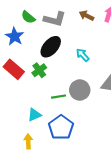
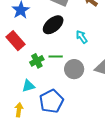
green cross: (39, 70) -> (37, 61), moved
green line: (59, 97) -> (56, 56), moved

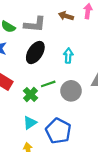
cyan arrow: (82, 37) -> (68, 56), turned 56

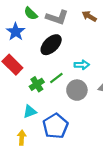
cyan arrow: (68, 56) -> (82, 65), moved, turned 72
green line: (48, 84) -> (56, 78), turned -32

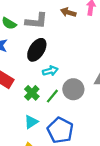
cyan arrow: (82, 65) -> (50, 71), moved
green line: (56, 78) -> (52, 96), moved

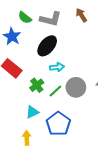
brown arrow: (68, 12) -> (81, 15), turned 32

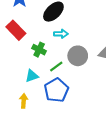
green cross: (37, 85) -> (39, 50), turned -32
green line: (55, 91) -> (56, 66), moved

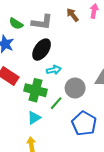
green cross: (39, 50) -> (36, 90), size x1.5
blue pentagon: (56, 90) -> (84, 124), moved

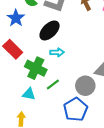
gray circle: (75, 88) -> (85, 86), moved
cyan triangle: (34, 118) -> (29, 94), turned 32

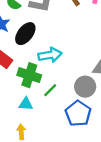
black ellipse: (50, 30) -> (25, 34), moved
cyan arrow: (57, 52) -> (50, 55), size x1.5

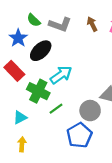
cyan arrow: (50, 55) -> (61, 75), turned -35
cyan triangle: (26, 104) -> (20, 117), moved, turned -40

